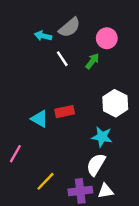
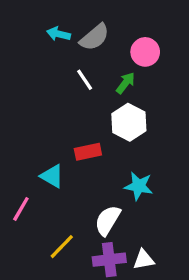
cyan arrow: (43, 36) -> (59, 34), moved
white hexagon: (115, 103) -> (129, 122), moved
cyan triangle: (39, 119) -> (52, 176), moved
white semicircle: (96, 165) -> (108, 220), moved

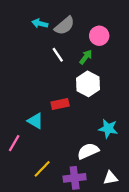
cyan star: (139, 186) -> (108, 129), moved
white semicircle: (108, 220) -> (88, 151), moved, turned 35
white triangle: (144, 260) -> (110, 178), moved

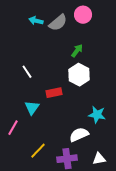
pink circle: (99, 36) -> (83, 15), moved
white line: (58, 55) -> (27, 72), moved
cyan triangle: (35, 121) -> (32, 108), turned 35

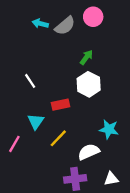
yellow line: (38, 151) -> (58, 138), moved

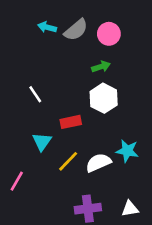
pink circle: (93, 17) -> (109, 34), moved
green arrow: (86, 57) -> (101, 67), turned 35
pink line: (14, 144) -> (17, 181), moved
white semicircle: (89, 152) -> (98, 163), moved

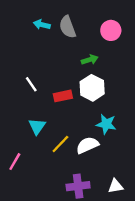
gray semicircle: (76, 30) -> (68, 27), turned 110
pink circle: (109, 34) -> (111, 30), moved
red rectangle: (71, 122) -> (63, 96), moved
cyan star: (127, 151) -> (106, 124), moved

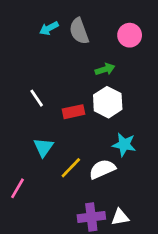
cyan arrow: (42, 25) -> (49, 28), turned -42
white triangle: (115, 186) -> (120, 217), moved

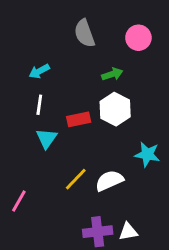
cyan arrow: (49, 28) -> (39, 71), moved
white line: (37, 98) -> (39, 105), turned 42
cyan star: (124, 145) -> (147, 154), moved
cyan triangle: (43, 147) -> (47, 138), moved

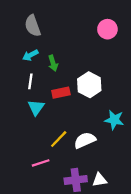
gray semicircle: (84, 33) -> (33, 26), moved
green arrow: (112, 74) -> (53, 63), moved, turned 91
pink line: (19, 201) -> (41, 163), moved, turned 42

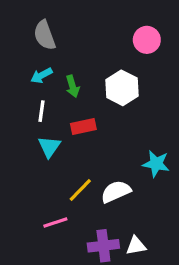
white hexagon: (89, 85) -> (122, 88), moved

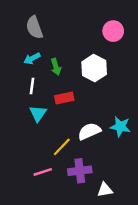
white semicircle: (116, 192) -> (89, 131), moved
purple cross: (103, 246) -> (80, 171), moved

